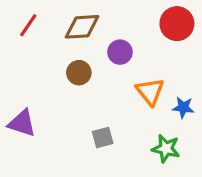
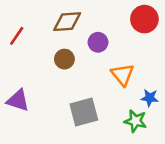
red line: (28, 25) -> (17, 36), moved
blue star: (183, 107) -> (150, 98), moved
gray square: (103, 137) -> (84, 112), size x1.6

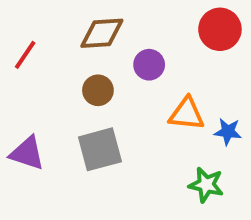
orange triangle: (123, 75) -> (186, 114), turned -45
blue star: (150, 98) -> (228, 132), moved
gray square: (84, 112) -> (100, 149), moved

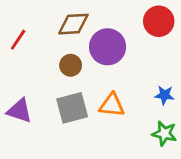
purple circle: (149, 65) -> (108, 47), size x1.6
orange triangle: (186, 114) -> (112, 105), moved
green star: (206, 185) -> (164, 133), moved

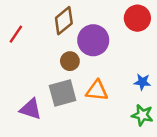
brown diamond: (73, 24) -> (64, 21), turned -36
brown circle: (71, 65) -> (70, 61), moved
purple triangle: (19, 111) -> (31, 109), moved

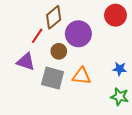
red line: (16, 34) -> (37, 36), moved
gray square: (63, 93) -> (53, 78), turned 30
purple triangle: (31, 109) -> (26, 62), moved

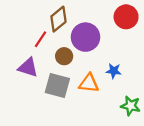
blue star: (120, 69) -> (114, 71), moved

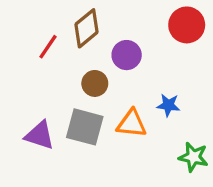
purple circle: (86, 37) -> (127, 55), size x0.7
red line: (40, 39) -> (48, 47), moved
purple triangle: (28, 67) -> (40, 135), moved

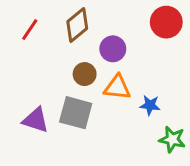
red line: (48, 47) -> (30, 30), moved
blue star: (168, 105) -> (150, 105), moved
orange triangle: (132, 124) -> (117, 87), moved

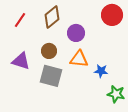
brown circle: (85, 74) -> (49, 51), moved
purple triangle: (36, 120) -> (21, 61), moved

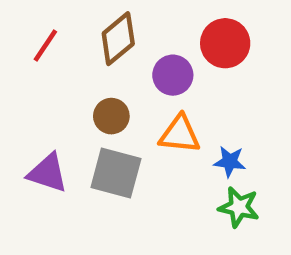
red circle: (112, 15) -> (225, 43), moved
purple triangle: (21, 61) -> (48, 173), moved
green star: (116, 94) -> (239, 207), moved

